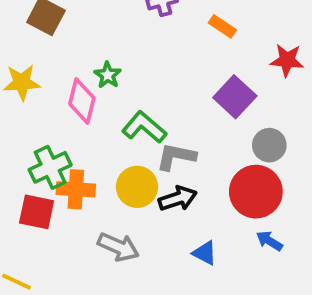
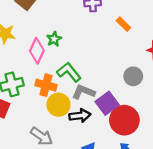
purple square: (235, 97) -> (107, 103), moved
gray circle: (269, 145) -> (133, 76), moved
orange cross: (76, 189) -> (46, 85), moved

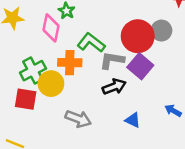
yellow circle: (58, 105) -> (51, 84), moved
red circle: (124, 120) -> (138, 36), moved

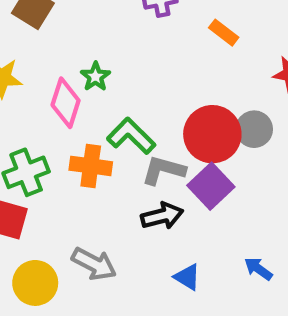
yellow circle: (51, 84) -> (35, 283), moved

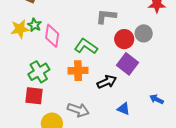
green star: (95, 77) -> (35, 25), moved
red circle: (212, 134) -> (124, 39), size x0.7
orange cross: (91, 166) -> (78, 71), moved
gray L-shape: (163, 170) -> (106, 16), moved

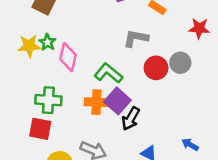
purple square: (128, 64) -> (117, 101), moved
green cross: (39, 72) -> (48, 100), turned 30
black arrow: (107, 82) -> (131, 119), turned 138

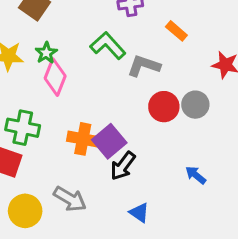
green star: (47, 42) -> (46, 53), moved
green L-shape: (108, 73) -> (108, 46), moved
blue arrow: (190, 145) -> (196, 175), moved

